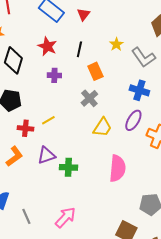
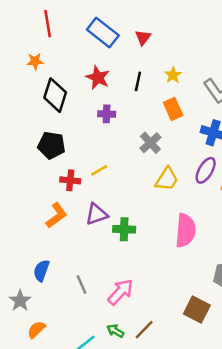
yellow star: (116, 44) -> (173, 75), moved
orange rectangle: (95, 71) -> (173, 109), moved
gray line: (26, 216) -> (81, 284), moved

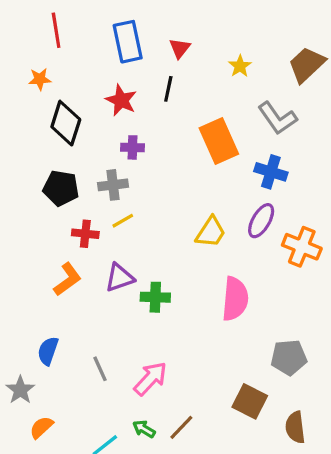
blue rectangle: (103, 32) -> (128, 42), turned 40
yellow star: (173, 75) -> (240, 66), moved
black line: (138, 81) -> (168, 89), moved
orange rectangle: (173, 109) -> (219, 141), size x1.5
gray cross: (150, 143) -> (113, 185), moved, turned 35

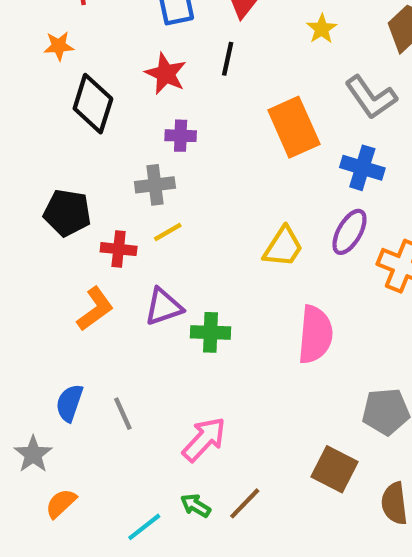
black pentagon: (61, 188) -> (67, 213), moved
gray line: (100, 369) -> (123, 414), moved

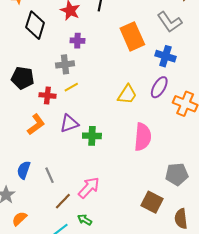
brown line: (245, 503) -> (63, 201), moved

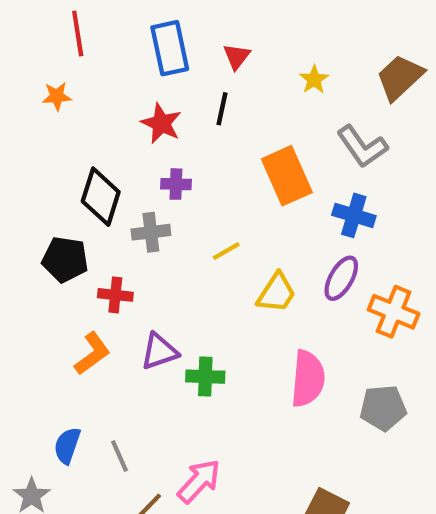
black diamond: (35, 25) -> (101, 197), moved
yellow line: (71, 87) -> (226, 251), moved
gray pentagon: (177, 174) -> (383, 408), moved

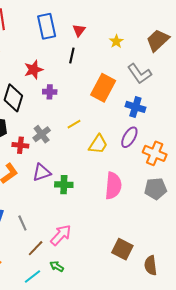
red star: (161, 123) -> (34, 70), moved, turned 30
orange rectangle: (287, 176) -> (103, 88), turned 52
gray cross: (151, 232) -> (42, 134), moved, turned -30
gray pentagon: (383, 408) -> (156, 189), moved

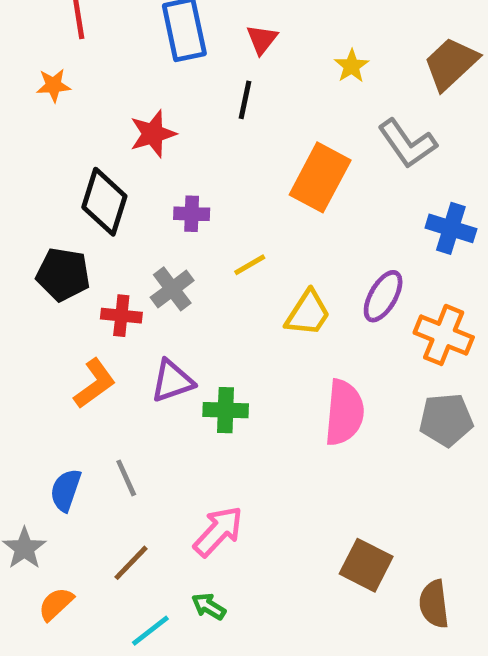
purple cross: (50, 92) -> (192, 214), moved
blue cross: (135, 107) -> (451, 228), moved
gray line: (22, 223) -> (126, 478), moved
brown line: (36, 248) -> (131, 563), moved

